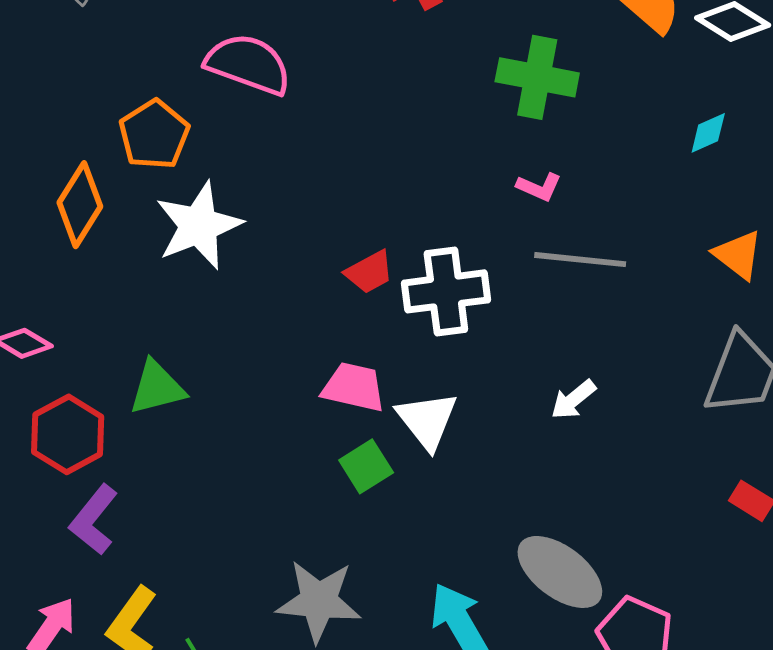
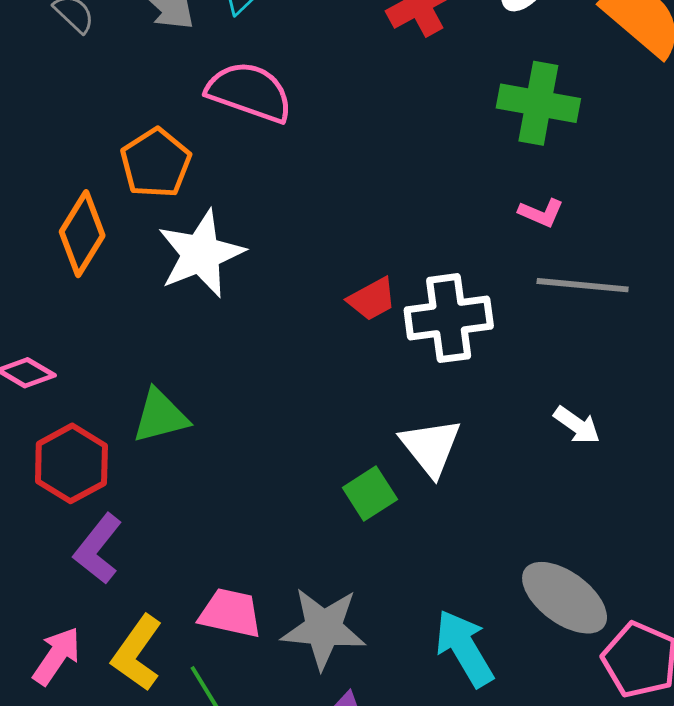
pink trapezoid: (354, 387) -> (230, 613), moved
white arrow: (573, 400) -> (577, 425), turned -105

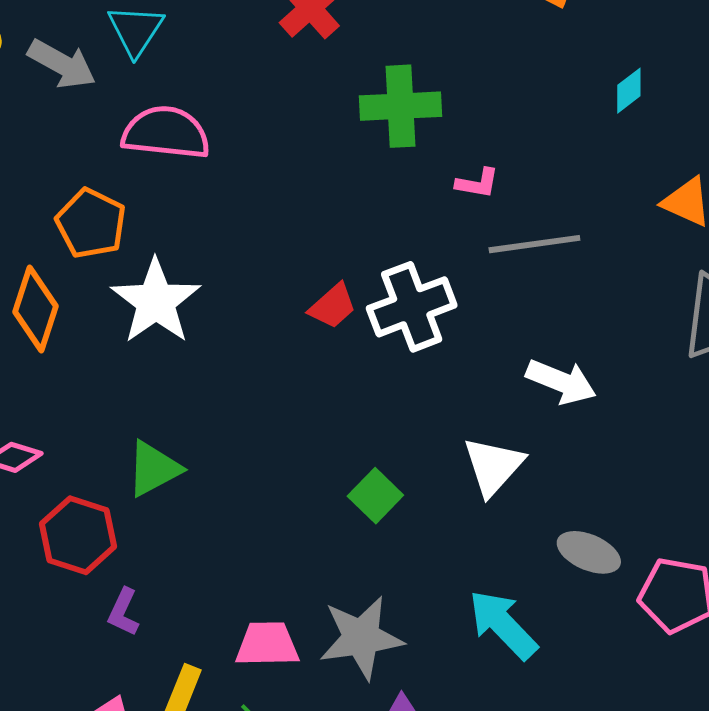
green cross: (538, 103) -> (401, 106), moved
white arrow: (577, 425) -> (561, 382), size x1.4
white triangle: (431, 447) -> (493, 466), moved, turned 34
purple L-shape: (98, 549) -> (123, 612), size x0.7
gray ellipse: (565, 598) -> (589, 552), size x0.7

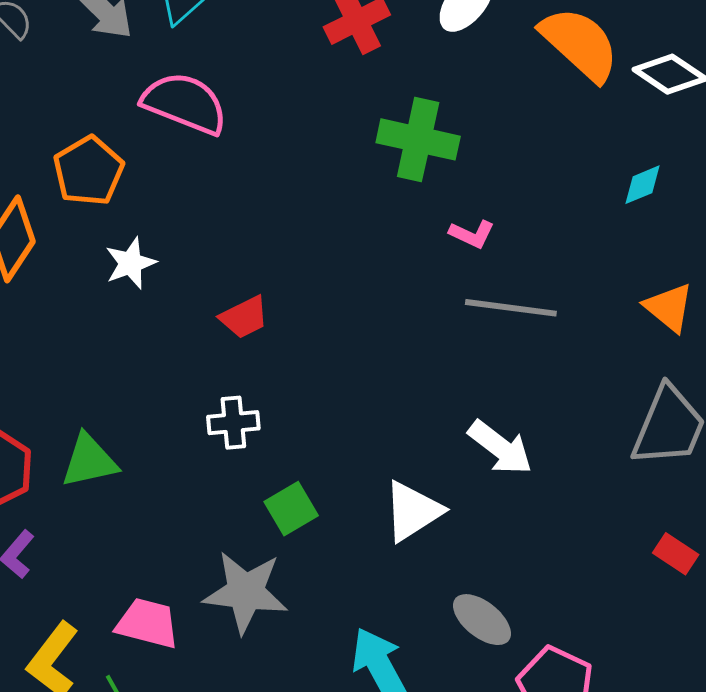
white star: (156, 301) -> (131, 263), size x0.6
red trapezoid: (333, 306) -> (244, 317), moved
white cross: (412, 307) -> (233, 423), moved, size x0.6
green triangle: (154, 469) -> (89, 461), moved
gray star: (361, 638) -> (246, 592), moved

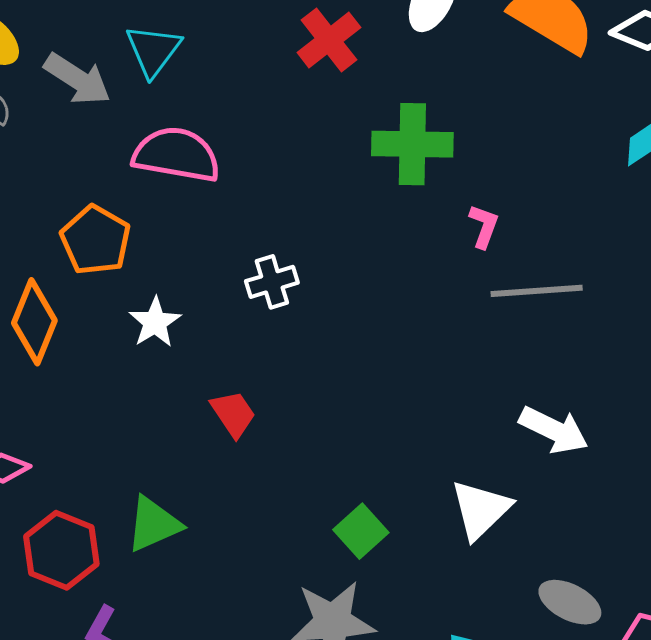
pink L-shape: (472, 234) -> (484, 226), turned -84
red trapezoid: (244, 317) -> (233, 414), moved, turned -86
white cross: (233, 423) -> (272, 282), moved

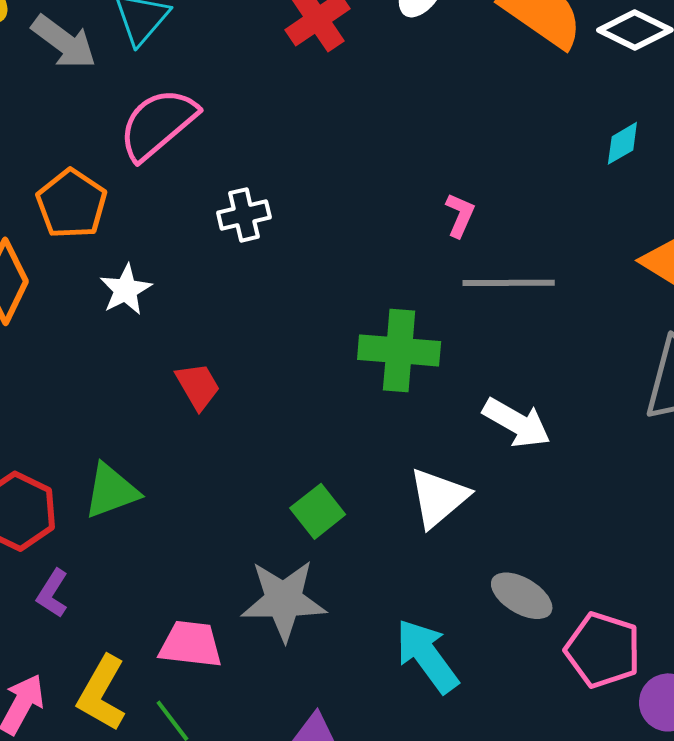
green cross: (412, 144) -> (399, 350), moved
pink semicircle: (176, 155) -> (158, 124), turned -54
white cross: (272, 282) -> (244, 215), moved

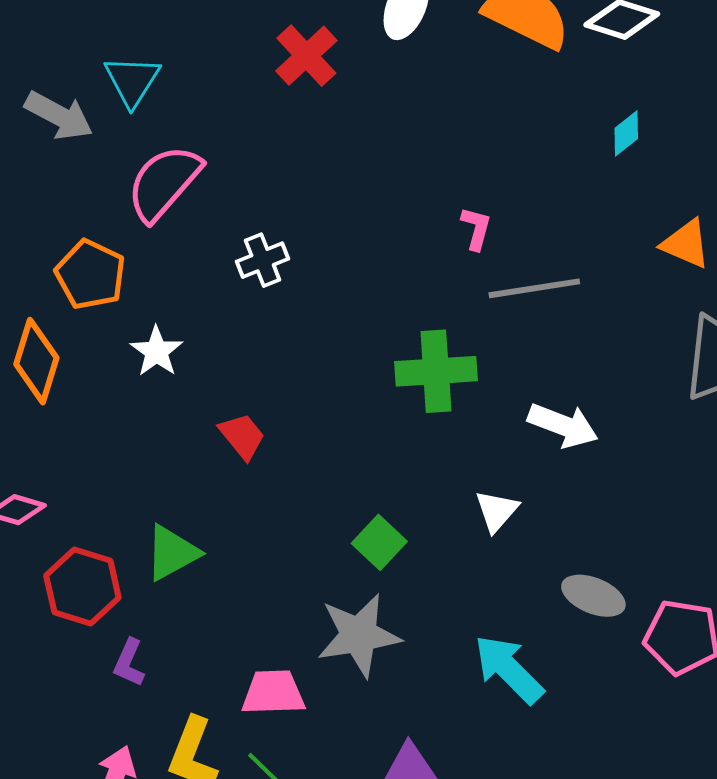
white triangle: (438, 498) -> (497, 511), size x0.7

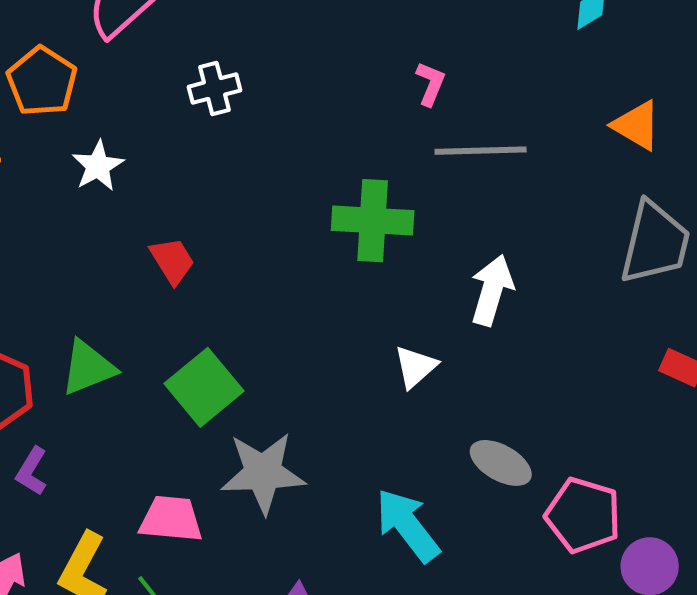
white arrow: (563, 425) -> (492, 290), turned -102
green square: (379, 542) -> (204, 387), moved, size x1.4

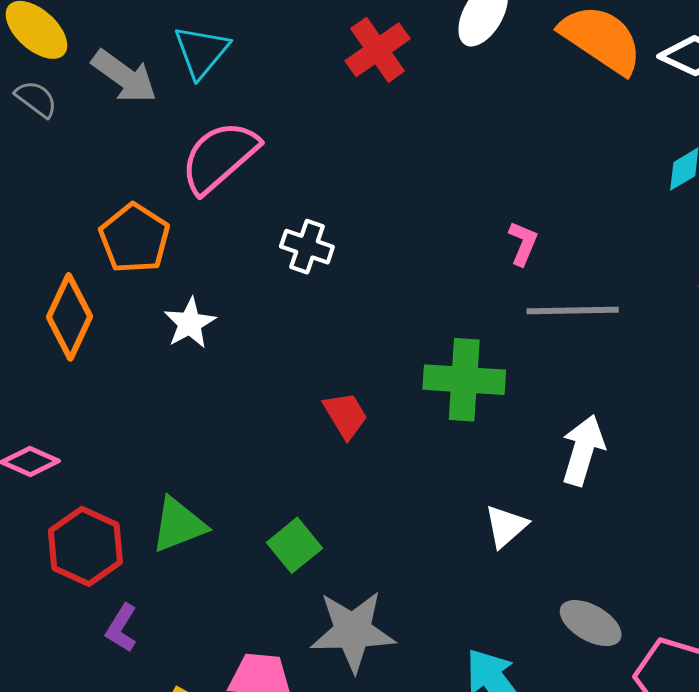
white cross: (214, 89) -> (307, 247), turned 33
red trapezoid: (172, 261) -> (345, 415), moved
green square: (204, 387) -> (294, 545), size x0.7

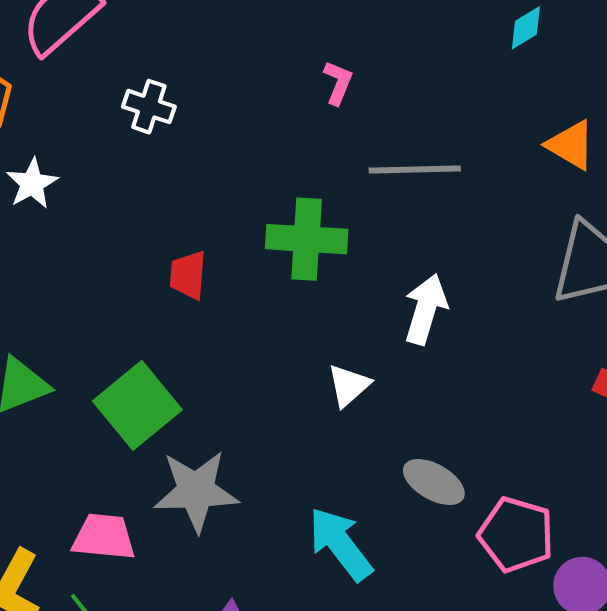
pink L-shape: (523, 243) -> (338, 83), moved
red trapezoid: (345, 415) -> (188, 275), turned -144
green square: (294, 545) -> (137, 405), size x1.6

